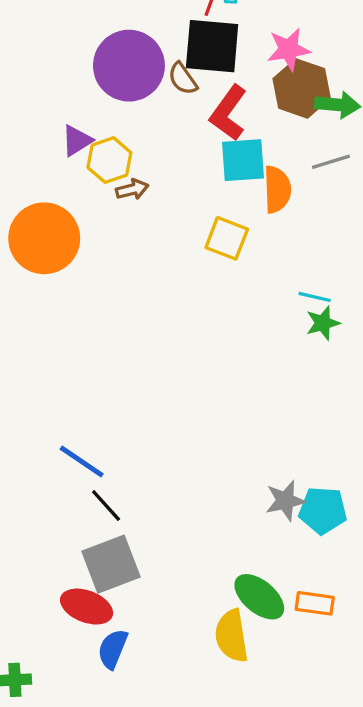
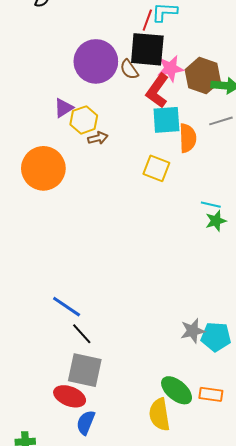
pink star: (289, 49) -> (170, 68), moved
gray square: (111, 564) -> (85, 370), turned 33

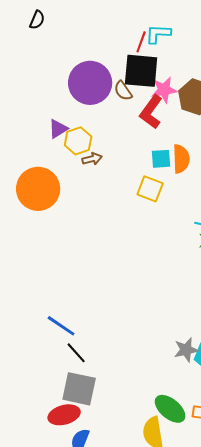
cyan square: (166, 120) -> (161, 159), moved, size x0.7
red ellipse: (70, 396) -> (64, 415), turned -36

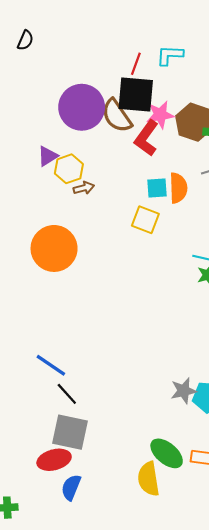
cyan L-shape: (158, 34) -> (170, 55), moved
brown semicircle: (123, 91) -> (117, 116), size x1.6
orange circle: (38, 189) -> (54, 248), moved

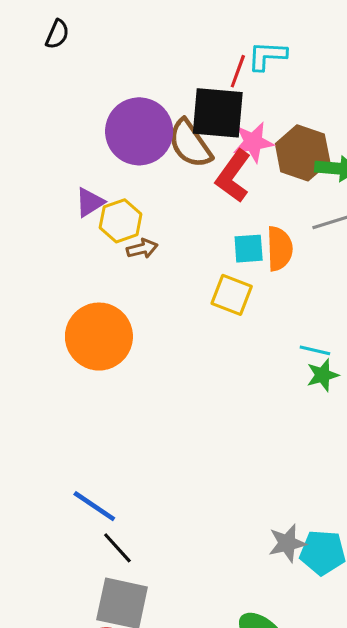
red line: (136, 64) -> (238, 71), moved

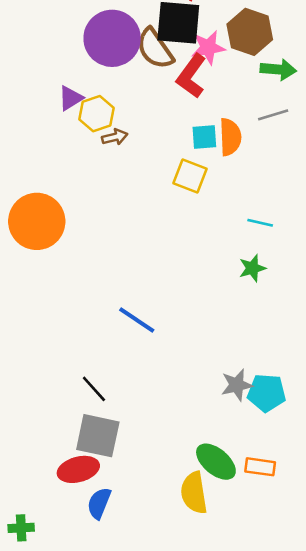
brown hexagon: (303, 153) -> (250, 32), moved
orange circle: (99, 337) -> (37, 221), moved
green star: (323, 375) -> (252, 268), moved
blue line: (94, 506) -> (137, 320), moved

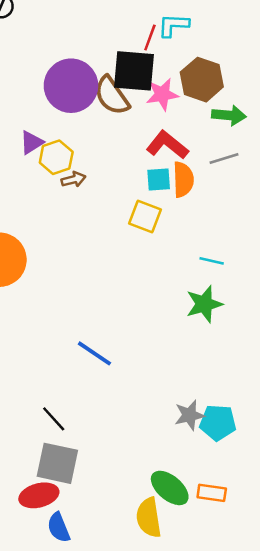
red L-shape: (191, 76) -> (167, 145), moved, turned 93
green star: (252, 268) -> (204, 304), size x1.4
blue semicircle: (99, 503) -> (59, 527), turned -44

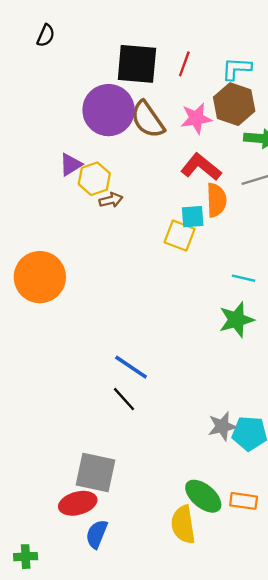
cyan L-shape: (173, 25) -> (236, 69), moved
black square: (134, 71) -> (137, 64), moved
cyan square: (159, 179) -> (193, 217), moved
black line: (54, 419) -> (124, 399), moved
blue semicircle: (59, 527) -> (97, 534), turned 44

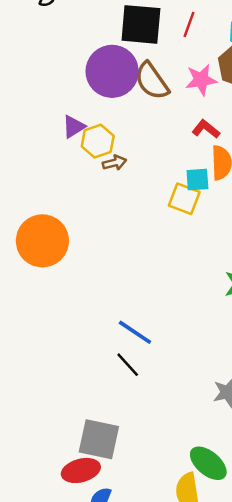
red L-shape: (201, 167) -> (206, 129), size x0.7

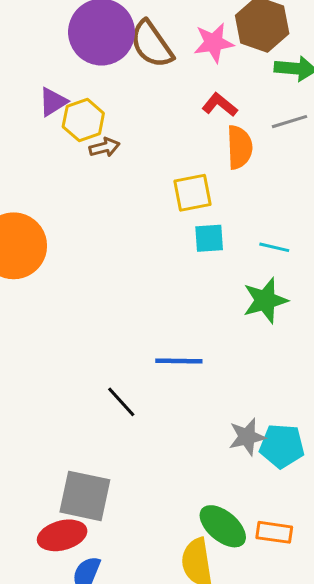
cyan square: (197, 180) -> (209, 238), moved
yellow square: (184, 199) -> (192, 193), turned -32
blue line: (135, 332) -> (179, 361), moved, turned -33

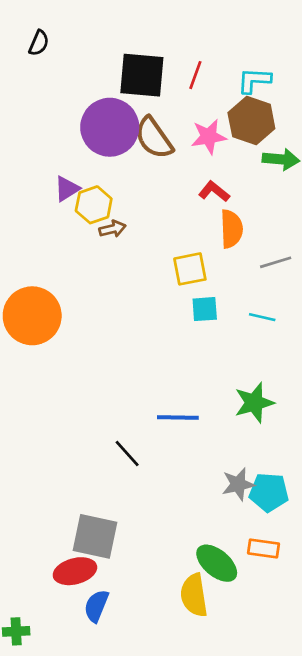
gray line: (289, 122) -> (276, 262), moved
green star: (265, 300) -> (254, 403), moved
orange rectangle: (274, 532) -> (264, 548), moved

